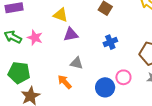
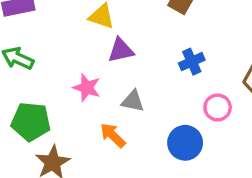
pink star: (35, 38) -> (87, 88), moved
pink circle: (123, 77) -> (218, 107), moved

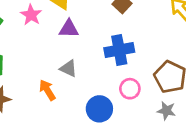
blue cross: (192, 62) -> (119, 50), size x1.5
pink star: (87, 88) -> (31, 15), moved

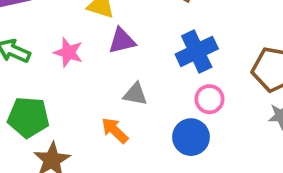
pink star: (31, 15) -> (68, 52), moved
pink circle: (130, 89) -> (209, 99), moved

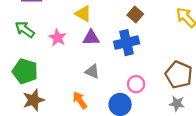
blue cross: (197, 51) -> (127, 43), moved
orange arrow: (115, 130) -> (80, 100), moved

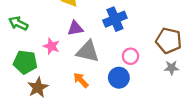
pink star: (57, 38) -> (51, 46), moved
purple triangle: (91, 38) -> (75, 28), moved
gray triangle: (92, 71) -> (88, 51), size x1.6

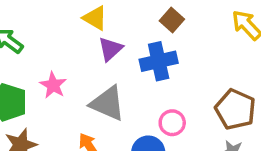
purple triangle: (75, 28) -> (110, 49), moved, turned -42

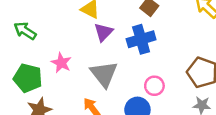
gray triangle: (108, 103) -> (104, 74), turned 32

